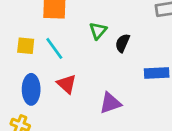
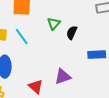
red triangle: (67, 84) -> (36, 87), moved

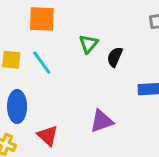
red triangle: (36, 87) -> (48, 136), moved

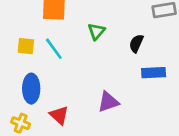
black semicircle: (115, 57) -> (136, 43), moved

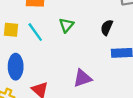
green triangle: (96, 31) -> (66, 25), moved

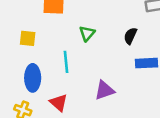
cyan line: (35, 32) -> (66, 62), moved, turned 30

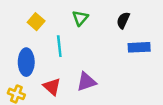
yellow square: (28, 38) -> (36, 22), moved, turned 35
purple triangle: (104, 90) -> (86, 82), moved

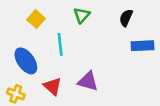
blue ellipse: (26, 62) -> (26, 61), turned -35
purple triangle: (86, 82) -> (88, 81), turned 35

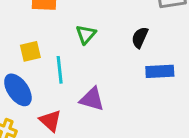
yellow square: (36, 19) -> (30, 51), moved, turned 36
purple triangle: (88, 81) -> (92, 99), moved

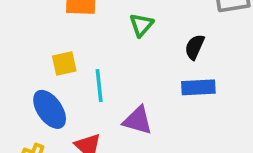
green triangle: (86, 34) -> (141, 25), moved
blue rectangle: (160, 71) -> (198, 87), moved

